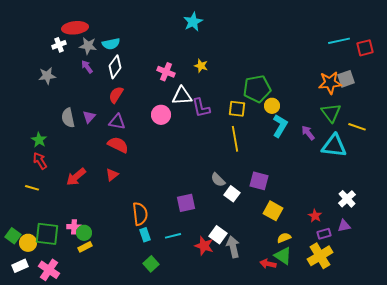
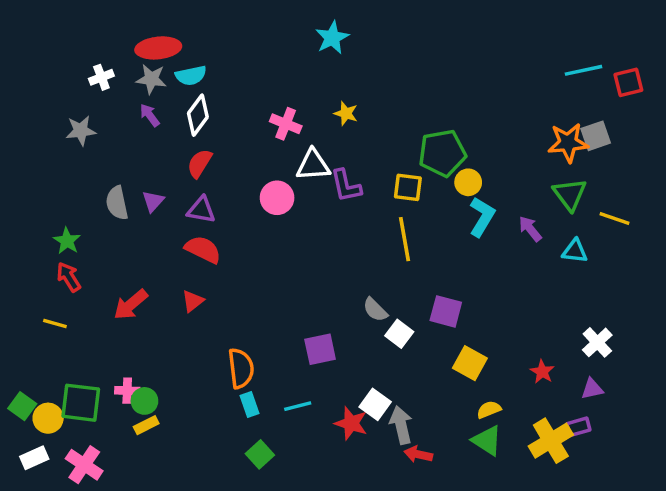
red ellipse: (75, 28) -> (158, 48), moved
cyan triangle: (334, 146) -> (575, 251), size x0.6
purple rectangle: (324, 234) -> (578, 427), moved
red arrow: (268, 264) -> (418, 454), moved

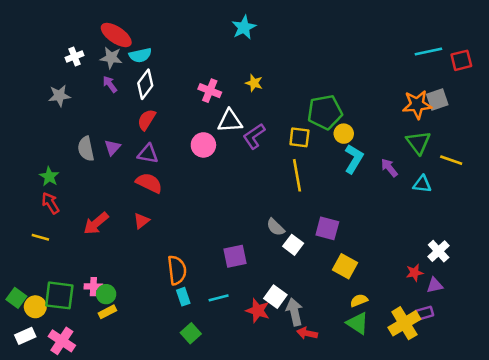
red ellipse: (158, 48) -> (116, 35), turned 40
purple L-shape: (346, 186) -> (254, 136), turned 68
red star: (542, 372) -> (415, 273), moved, turned 30

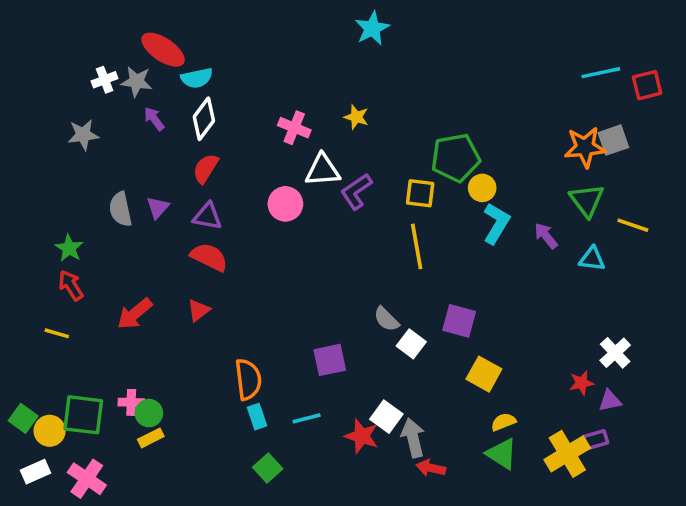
cyan star: (244, 27) -> (372, 28), moved
gray star: (111, 58) -> (136, 82), moved

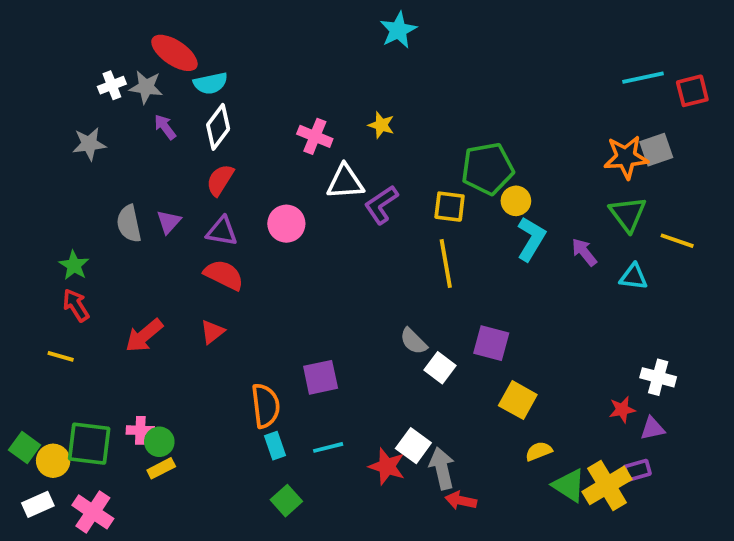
pink circle: (285, 204) -> (286, 224), moved
white cross: (615, 353) -> (658, 377), turned -32
purple square: (330, 360) -> (321, 377), moved
green triangle: (502, 454) -> (569, 485), moved

